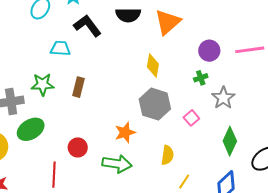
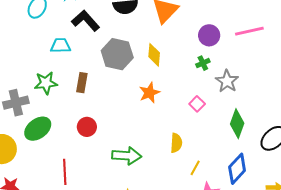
gray hexagon: (155, 104) -> (117, 54), moved
orange star: (125, 132) -> (149, 93), moved
red circle: (78, 147) -> (87, 127), moved

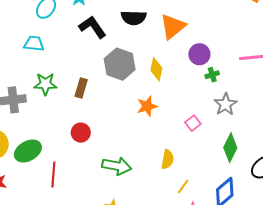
purple circle: (209, 35) -> (199, 54), moved
cyan trapezoid: (61, 46) -> (34, 43), moved
green cross: (203, 63) -> (212, 75), moved
green ellipse: (38, 129) -> (28, 151), moved

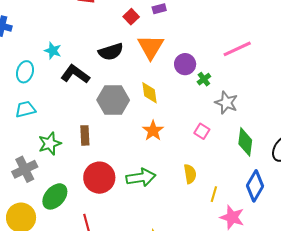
red circle: (81, 133) -> (99, 178), size x1.6
green ellipse: (28, 151) -> (55, 196), moved
green arrow: (117, 166) -> (141, 177), moved

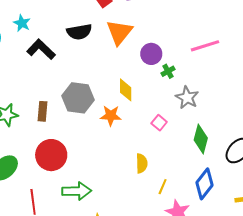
yellow diamond: (149, 93) -> (126, 90), moved
gray hexagon: (113, 100) -> (78, 98), moved
orange star: (153, 131) -> (111, 116), turned 30
green arrow: (141, 177) -> (77, 191), moved

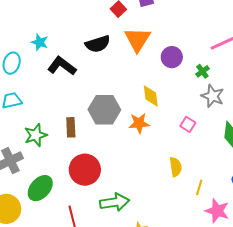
green cross: (168, 71) -> (202, 71), moved

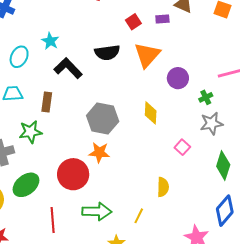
gray star: (213, 96) -> (212, 123), turned 30
orange star: (139, 123) -> (99, 152), moved
brown rectangle: (71, 127) -> (47, 102), moved
yellow line: (199, 187) -> (139, 216), moved

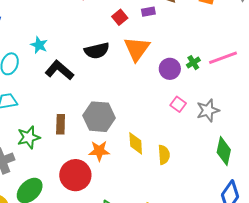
green cross: (206, 97) -> (193, 63), moved
brown rectangle: (47, 102) -> (61, 124), moved
yellow diamond: (151, 113) -> (136, 143), moved
pink square: (182, 147) -> (178, 104), moved
yellow semicircle: (163, 187) -> (164, 155), moved

